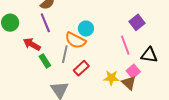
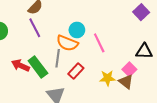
purple square: (137, 22) -> (141, 12), moved
red arrow: (32, 44) -> (20, 65), moved
pink line: (125, 45) -> (99, 43), moved
green rectangle: (45, 61) -> (38, 67), size x1.5

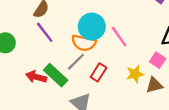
cyan circle: (77, 30) -> (92, 27), size x1.5
gray line: (58, 58) -> (76, 62), turned 48
brown triangle: (126, 82) -> (154, 85), moved, turned -42

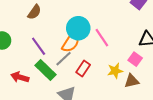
purple line: (45, 32) -> (39, 46), moved
orange semicircle: (84, 43) -> (71, 42), turned -70
red arrow: (36, 77) -> (20, 77), moved

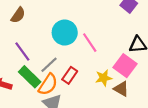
orange semicircle: (71, 42) -> (48, 84), moved
pink square: (135, 59) -> (125, 66), size x1.5
brown triangle: (132, 81) -> (121, 89), turned 42

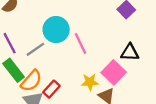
gray line: (49, 65) -> (35, 49), moved
red rectangle: (70, 75) -> (51, 89), moved

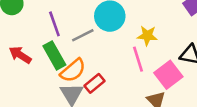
pink line: (81, 44) -> (138, 59), moved
yellow star: (90, 82) -> (147, 36), moved

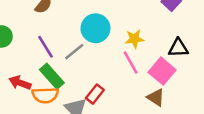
orange semicircle: (73, 70) -> (45, 95), moved, turned 50

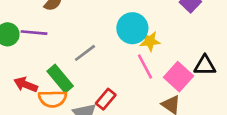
cyan circle: (95, 28) -> (132, 28), moved
purple line: (45, 47) -> (34, 33), moved, turned -55
black triangle: (178, 48) -> (205, 65), moved

